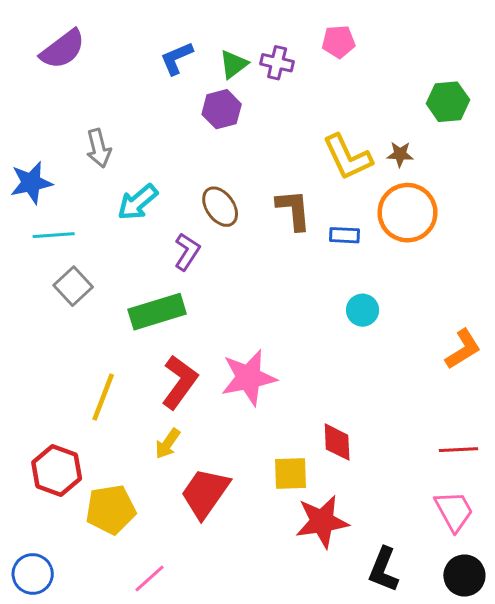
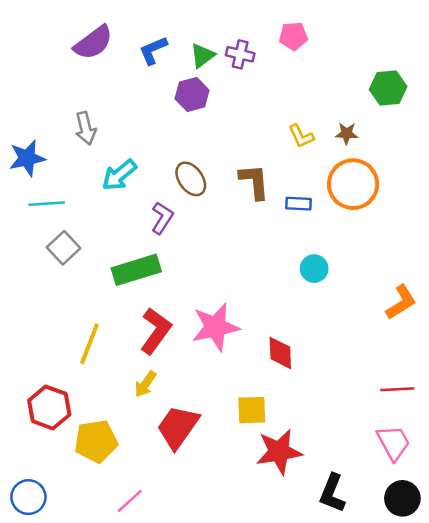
purple semicircle: (63, 49) -> (93, 43), moved
yellow L-shape: (348, 157) -> (301, 136), size x0.6
red diamond: (337, 442) -> (280, 353), moved

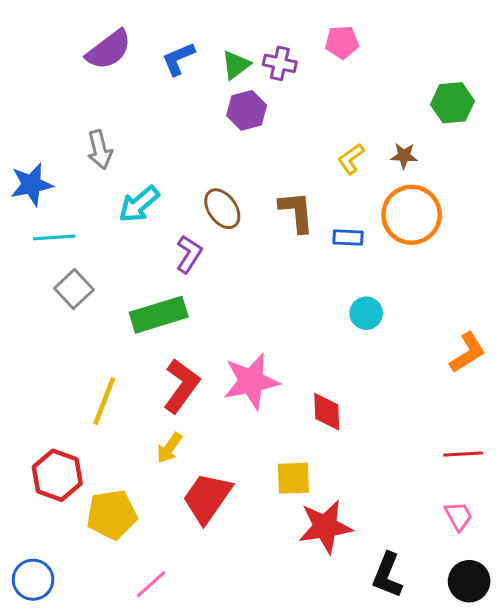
purple hexagon: (192, 95) -> (247, 110), moved
yellow L-shape: (301, 136) -> (351, 159), turned 80
pink trapezoid: (393, 443) -> (459, 516), size x0.7

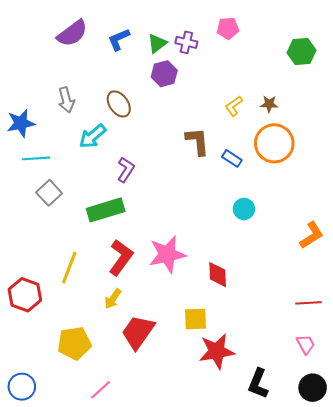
green hexagon: (452, 103) -> (301, 51), moved
brown ellipse: (222, 209) -> (119, 104), moved
blue rectangle: (348, 237) -> (232, 158), turned 30
red hexagon: (57, 475) -> (25, 295), moved

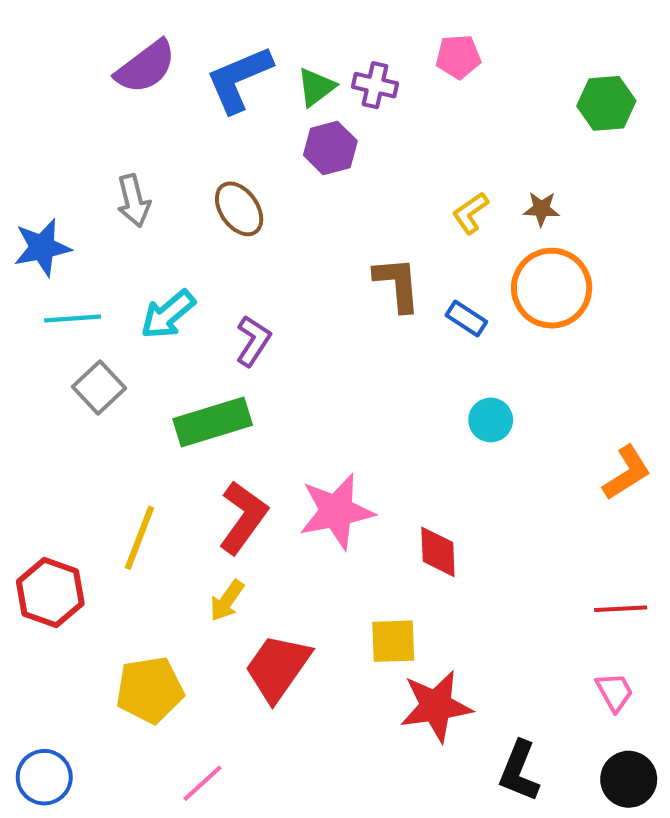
blue L-shape: (119, 39) -> (239, 79), size x1.5
cyan arrow: (93, 136) -> (168, 314), moved

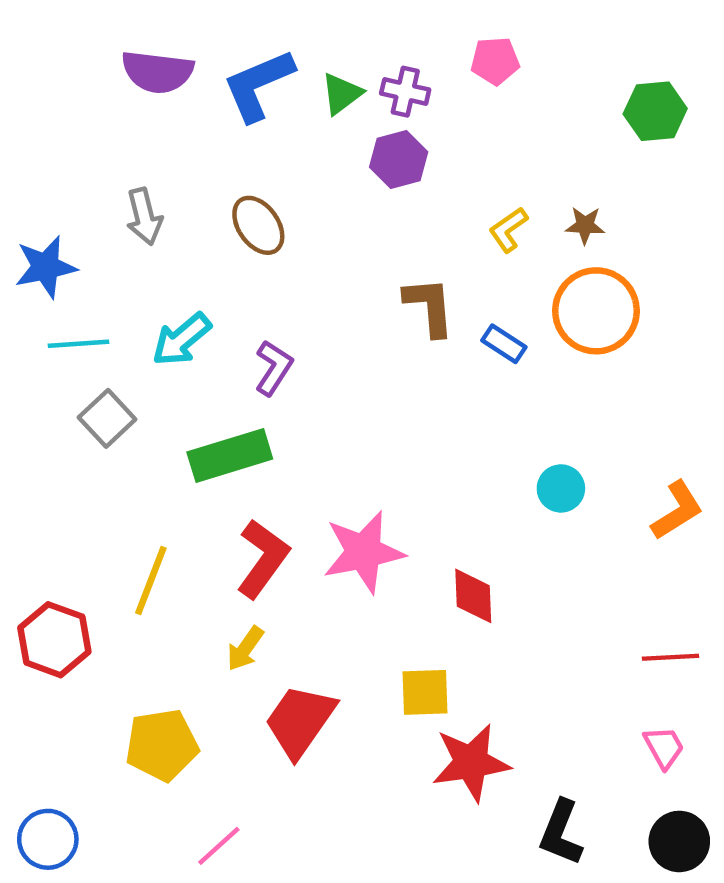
purple semicircle: (146, 67) -> (157, 72), turned 44
purple hexagon: (330, 148) -> (399, 160), moved
cyan circle: (491, 420) -> (561, 488), moved

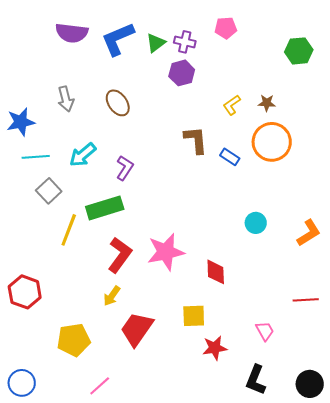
yellow line: (151, 581) -> (69, 230), moved
pink trapezoid: (664, 747) -> (265, 331), moved
red star: (471, 763) -> (215, 348), size x0.7

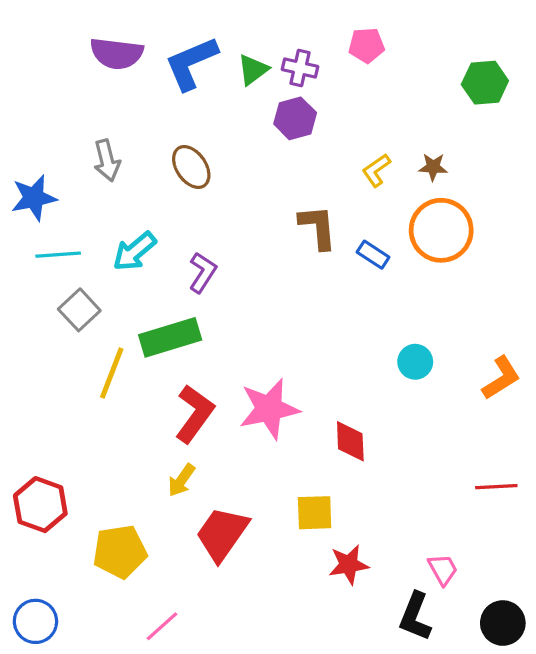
red hexagon: (25, 292) -> (40, 505), moved
pink trapezoid: (265, 331) -> (443, 569), moved

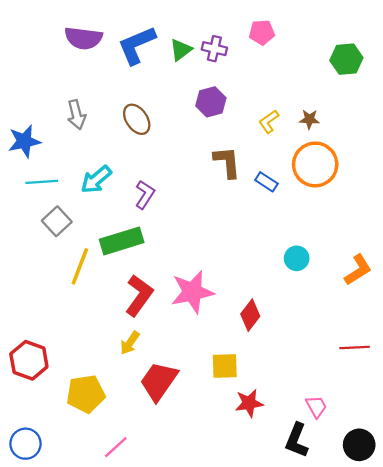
purple hexagon: (295, 118) -> (211, 102), moved
red diamond: (350, 441) -> (250, 315), turned 40

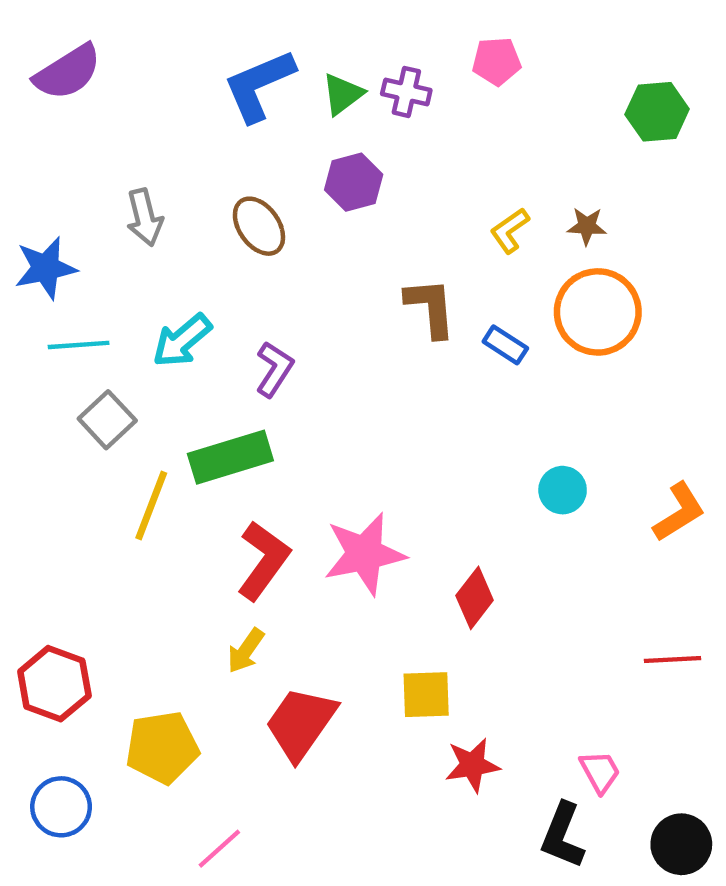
purple semicircle: (83, 38) -> (68, 72), moved, turned -39
purple hexagon: (211, 102) -> (354, 182), moved
blue circle: (25, 444) -> (61, 807), moved

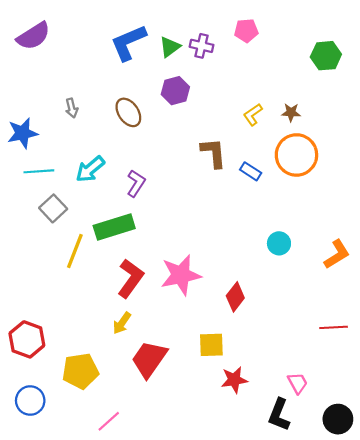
gray arrow: (145, 217) -> (72, 108), size x0.7

